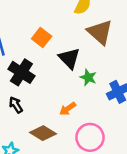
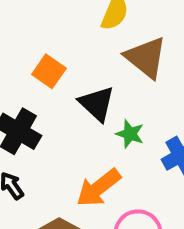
orange arrow: (68, 109) -> (99, 188), size x1.6

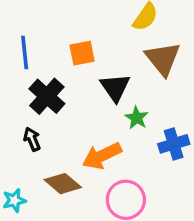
orange square: (49, 71) -> (82, 53), turned 32

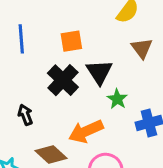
brown triangle: (163, 59) -> (142, 48), size x0.7
black cross: (47, 96) -> (63, 80), moved

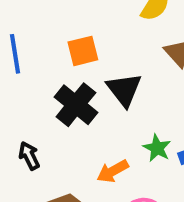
green star: (117, 99) -> (157, 148), moved
orange arrow: (86, 131) -> (113, 171), size x0.7

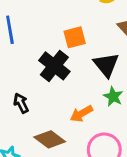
orange square: (83, 51) -> (75, 37), moved
black triangle: (124, 90) -> (106, 65), moved

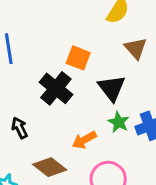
orange square: (75, 37) -> (78, 58), turned 35

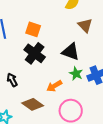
orange square: (78, 58) -> (33, 29), moved
black triangle: (112, 88) -> (71, 52), turned -30

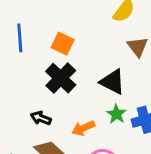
black arrow: (12, 80) -> (41, 118), moved, turned -48

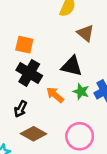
black arrow: (41, 118) -> (21, 109), turned -70
orange arrow: (83, 128) -> (55, 95), moved, turned 78

